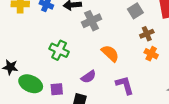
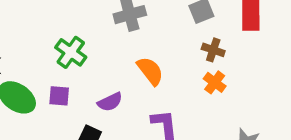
brown cross: (147, 34) -> (213, 50), turned 32
purple square: (57, 89) -> (59, 96), moved

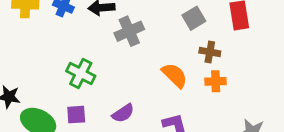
orange semicircle: (150, 71) -> (175, 75), moved
orange cross: (215, 82) -> (216, 81), turned -30

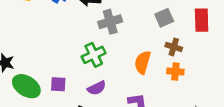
green cross: (81, 74) -> (94, 55), moved, turned 30
orange semicircle: (175, 75) -> (143, 62), turned -125

